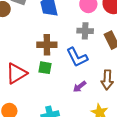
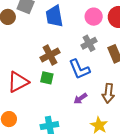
gray cross: (85, 31) -> (89, 43), turned -35
brown cross: (47, 45) -> (50, 55), turned -30

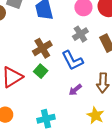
green square: (47, 78) -> (41, 71), turned 32

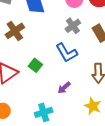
brown cross: (42, 48) -> (15, 31), moved
purple arrow: (75, 90) -> (64, 88), moved

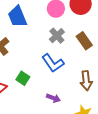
purple arrow: (64, 88) -> (53, 98), turned -112

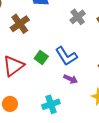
blue L-shape: (53, 63) -> (66, 56), moved

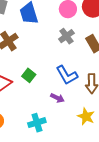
blue L-shape: (66, 56) -> (67, 75), moved

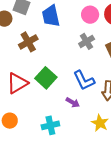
green square: (29, 75) -> (46, 78), size x1.5

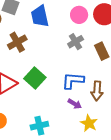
blue L-shape: (84, 80) -> (73, 81), turned 120
purple arrow: (73, 102) -> (75, 104), moved

